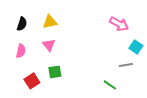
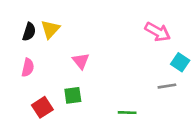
yellow triangle: (50, 22) -> (50, 29), moved, turned -35
pink triangle: (49, 45) -> (81, 61), moved
green line: (110, 85) -> (127, 113), moved, turned -32

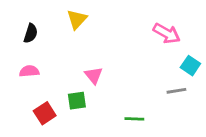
yellow triangle: (50, 29) -> (77, 19), moved
pink triangle: (81, 61) -> (94, 75), moved
pink semicircle: (28, 68) -> (29, 71), turned -108

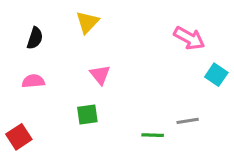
pink triangle: (94, 75) -> (100, 75), moved
gray line: (176, 91) -> (188, 121), moved
red square: (45, 113) -> (19, 137), moved

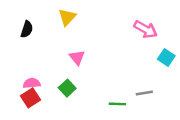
pink semicircle: (33, 81) -> (32, 83), moved
green square: (87, 114) -> (67, 88), turned -35
red square: (19, 137) -> (30, 98), moved

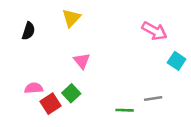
red square: (30, 98) -> (51, 104), moved

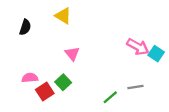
yellow triangle: (71, 18) -> (63, 16), turned -42
pink arrow: (154, 31) -> (138, 47), moved
green line: (125, 110) -> (110, 97), turned -42

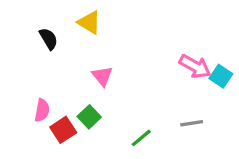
black semicircle: (25, 27) -> (49, 39), moved, turned -49
pink semicircle: (30, 78) -> (42, 110), turned 105
green line: (110, 97) -> (141, 138), moved

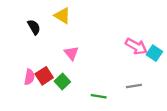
red square: (63, 130) -> (44, 76), moved
green line: (141, 138) -> (99, 96), turned 49

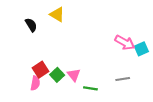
pink triangle: (71, 53) -> (74, 75), moved
cyan square: (154, 53) -> (141, 49), turned 32
pink semicircle: (29, 77) -> (35, 83), moved

